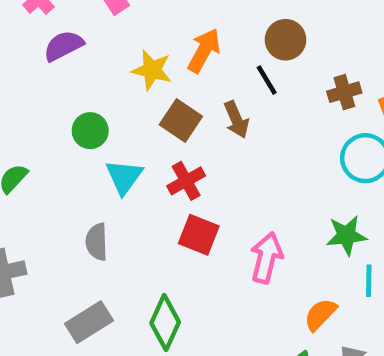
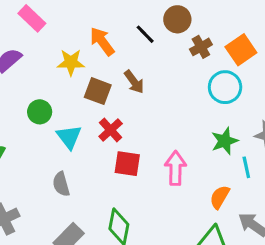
brown circle: (286, 40) -> (177, 19), moved
orange arrow: (204, 50) -> (102, 41), turned -52
black line: (267, 80) -> (145, 34), moved

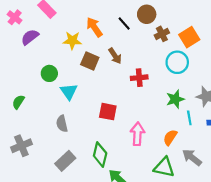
red cross: (111, 130) -> (139, 78), moved, turned 35
pink arrow: (175, 168) -> (137, 134), moved

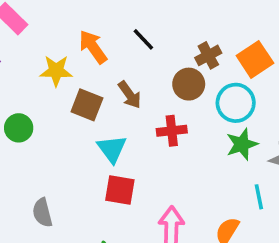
brown circle: (147, 14) -> (189, 84), moved
cyan triangle: (69, 92) -> (112, 149), moved
green star: (175, 99) -> (242, 144), moved

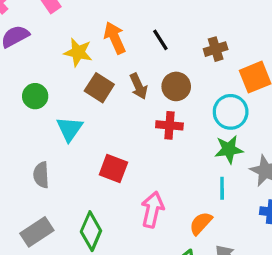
brown cross: (208, 55) -> (216, 49), moved
brown circle: (189, 84) -> (176, 86), moved
cyan triangle: (112, 149) -> (70, 129), moved
cyan line: (259, 197) -> (222, 188), moved

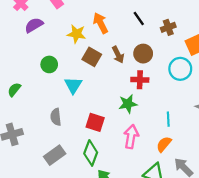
black line: (160, 40) -> (139, 19), moved
green star: (229, 149) -> (128, 104), moved
red square: (113, 168) -> (95, 122), moved
cyan line: (222, 188) -> (168, 119), moved

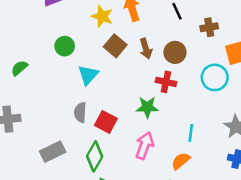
gray semicircle: (56, 117) -> (80, 112), moved

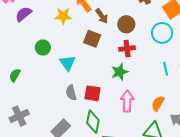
brown square: (115, 46) -> (92, 39), moved
brown arrow: (146, 49) -> (102, 16), moved
cyan line: (191, 133) -> (166, 69), moved

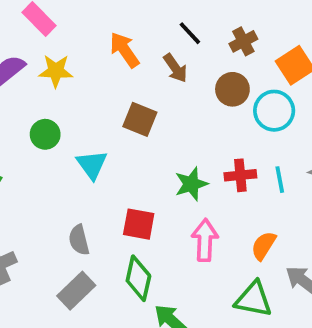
yellow star: (63, 16) -> (56, 71), moved
brown arrow: (102, 16) -> (175, 68), moved
brown circle: (126, 24) -> (232, 89), moved
red cross: (127, 48) -> (240, 175), moved
gray semicircle: (71, 93) -> (79, 240), moved

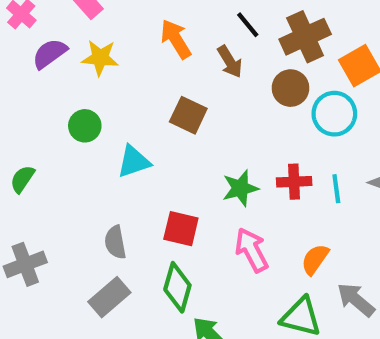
brown cross: (243, 41) -> (305, 37), size x1.6
cyan triangle: (92, 165) -> (134, 161), turned 44
pink arrow: (205, 240) -> (252, 250), turned -33

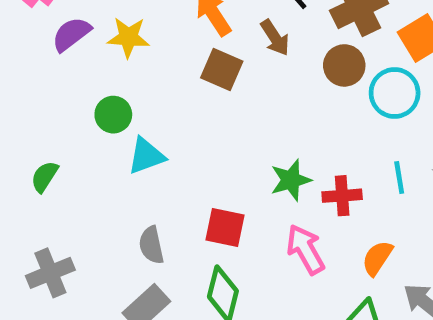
brown square: (188, 115) -> (222, 70), moved
cyan triangle: (134, 161) -> (146, 156), moved
red cross: (294, 182) -> (342, 196), moved

